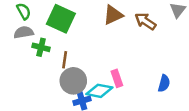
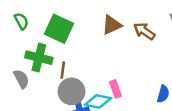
gray semicircle: (24, 32) -> (21, 79), moved, turned 72
green cross: (41, 47) -> (39, 58), size x1.5

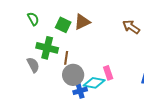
brown triangle: (112, 25) -> (82, 22), moved
green square: (59, 29) -> (63, 25), size x0.7

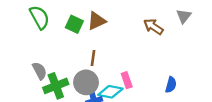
green semicircle: (33, 19) -> (40, 17), size x1.5
green cross: (47, 48) -> (56, 86), moved, turned -35
brown line: (66, 58) -> (93, 58), moved

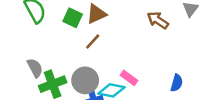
brown line: (93, 58) -> (93, 42), moved, turned 35
pink rectangle: (127, 80) -> (129, 78), turned -35

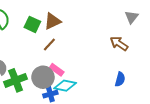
brown arrow: (158, 20) -> (119, 43), moved
pink rectangle: (129, 78) -> (57, 70), moved

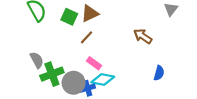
brown arrow: (119, 43) -> (143, 36), moved
gray circle: (43, 77) -> (74, 83), moved

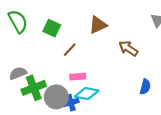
brown triangle: (90, 14) -> (98, 25), moved
gray semicircle: (37, 60) -> (18, 73), turned -84
pink rectangle: (94, 63) -> (78, 77), turned -40

